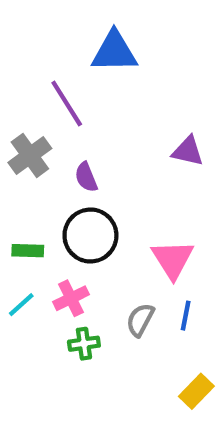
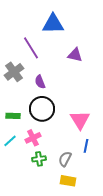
purple triangle: (188, 151) -> (75, 55), moved
gray semicircle: (140, 320) -> (65, 159), moved
yellow rectangle: (196, 391) -> (68, 181), moved, turned 56

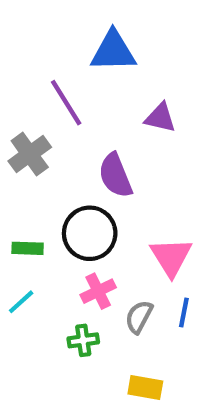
purple semicircle: (40, 82) -> (115, 175), moved, size x1.5
pink cross: (33, 138) -> (98, 291), moved
gray semicircle: (65, 159) -> (139, 317), moved

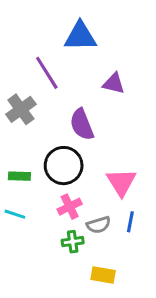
cyan line: (21, 302) -> (15, 214), turned 60
gray semicircle: (139, 317) -> (99, 225), turned -135
green cross: (83, 340) -> (73, 242), moved

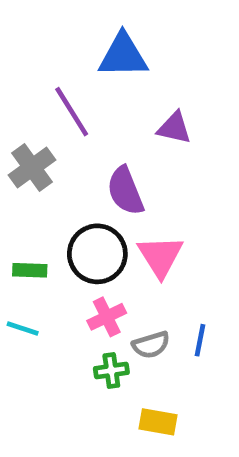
pink triangle: (121, 182) -> (160, 256), moved

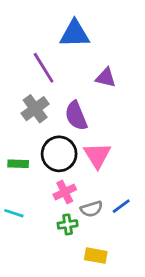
gray cross: (32, 168) -> (35, 109), moved
cyan line: (23, 329) -> (14, 213), moved
blue line: (200, 340) -> (121, 206), turned 42

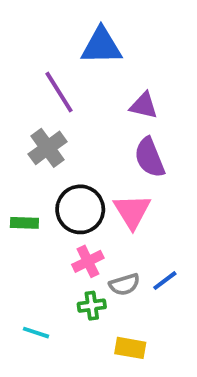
purple semicircle: (76, 116) -> (149, 157), moved
cyan line: (14, 213) -> (36, 333), moved

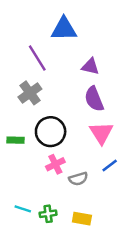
pink triangle: (132, 211) -> (101, 133), moved
blue line: (165, 281) -> (110, 165), moved
green cross: (92, 306) -> (48, 214), moved

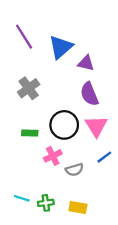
blue triangle: (64, 29) -> (61, 47), moved, turned -40
purple line: (37, 58) -> (24, 37), moved
black circle: (51, 132) -> (64, 125), moved
green rectangle: (15, 140) -> (30, 133), moved

